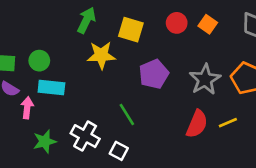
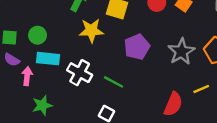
green line: (127, 114) -> (114, 82), turned -30
red semicircle: (197, 124) -> (173, 104), moved
white cross: (85, 136) -> (80, 73), moved

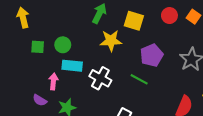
purple semicircle: (12, 60) -> (40, 100), moved
green line: (114, 82) -> (139, 79), moved

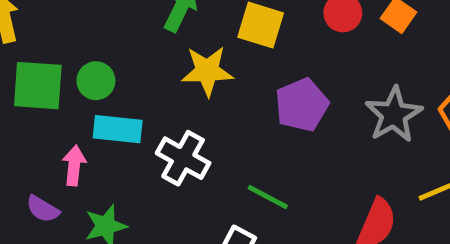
green square: (38, 47) -> (38, 86), size x1.6
green line: (139, 79) -> (268, 197), moved

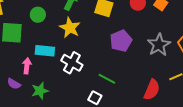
yellow star: (207, 71) -> (70, 28), moved, turned 30
green circle: (96, 81) -> (38, 15), moved

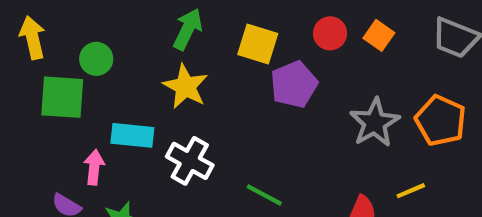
green circle: (38, 15) -> (96, 59), moved
purple pentagon: (121, 41) -> (294, 84), moved

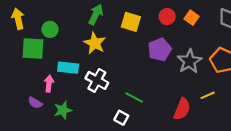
purple pentagon: (294, 84) -> (160, 50), moved

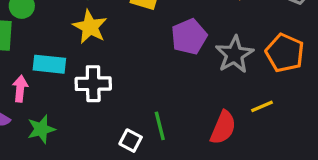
white cross: (97, 80) -> (93, 84), turned -30
green line: (134, 97) -> (160, 126), moved, turned 48

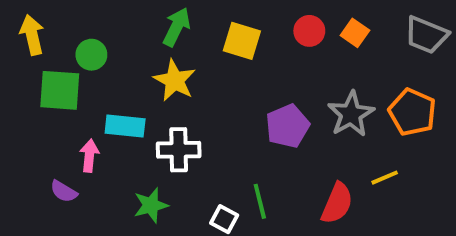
purple pentagon: (189, 37) -> (288, 126), moved
green star: (41, 129) -> (151, 205), moved

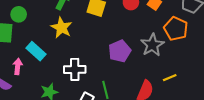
orange pentagon: (412, 112) -> (176, 29), moved
cyan rectangle: (125, 126) -> (36, 51), turned 36
white cross: (179, 150) -> (75, 69), moved

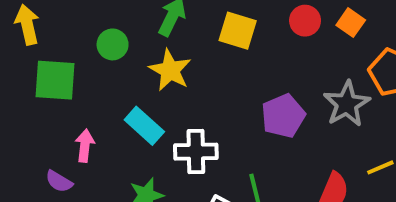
green circle: (19, 14) -> (113, 44), moved
cyan rectangle: (36, 51) -> (144, 126), moved

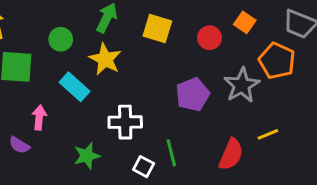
red circle: (305, 21) -> (210, 38), moved
cyan rectangle: (144, 126) -> (75, 87), moved

